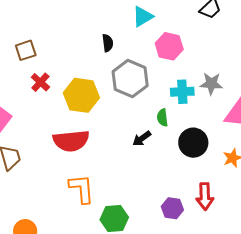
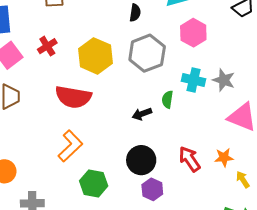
red cross: (40, 82) -> (47, 46), moved
black circle: (193, 143) -> (141, 160), moved
orange L-shape: (82, 189) -> (70, 146), turned 36
red arrow: (205, 196) -> (190, 159), moved, turned 132

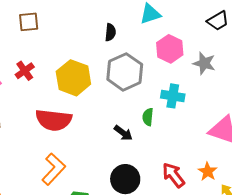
gray star: (224, 80) -> (204, 63), moved
black arrow: (142, 114) -> (123, 133), turned -120
orange star: (224, 157) -> (208, 172), turned -30

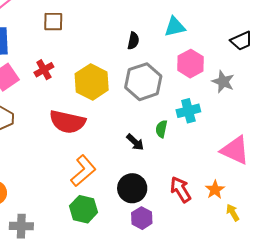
cyan cross: (173, 96) -> (188, 111), turned -30
orange L-shape: (54, 169) -> (83, 171), moved

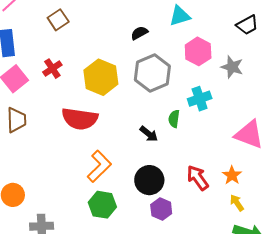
brown square: (53, 22) -> (58, 20), turned -30
black semicircle: (133, 41) -> (139, 33), turned -126
yellow arrow: (233, 213) -> (237, 203), moved

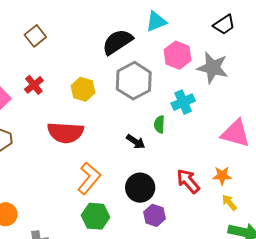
black semicircle: (139, 33) -> (117, 42), size x1.8
gray star: (232, 67) -> (213, 68), size x1.4
yellow hexagon: (101, 77) -> (83, 89), size x0.7
orange star: (232, 175) -> (222, 176), turned -30

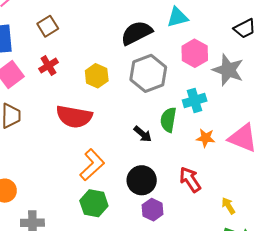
brown square: (35, 36) -> (48, 26), moved
green semicircle: (159, 124) -> (168, 120), size x1.4
orange star: (222, 176) -> (206, 138), moved

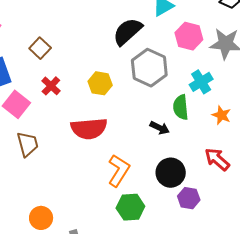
orange star: (206, 138) -> (221, 115), turned 30

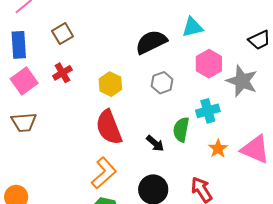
gray hexagon: (149, 68) -> (162, 83), size x0.6
red semicircle: (89, 129) -> (109, 127), moved, turned 57
brown trapezoid: (28, 144) -> (24, 122), turned 84

